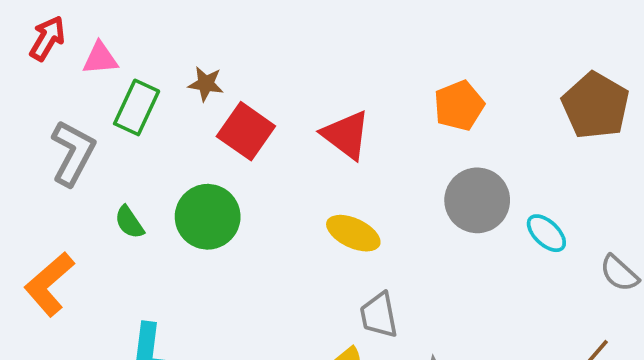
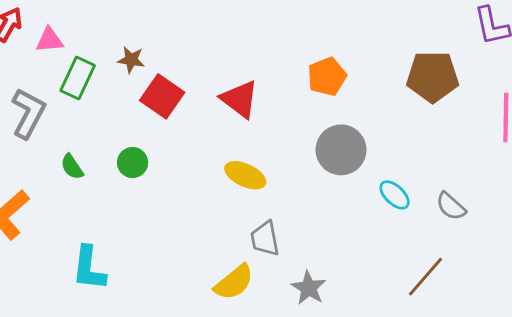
brown pentagon: (596, 106) -> (433, 77), turned -30
green circle: (208, 217) -> (133, 163), size x0.6
cyan ellipse: (546, 233) -> (395, 195), moved

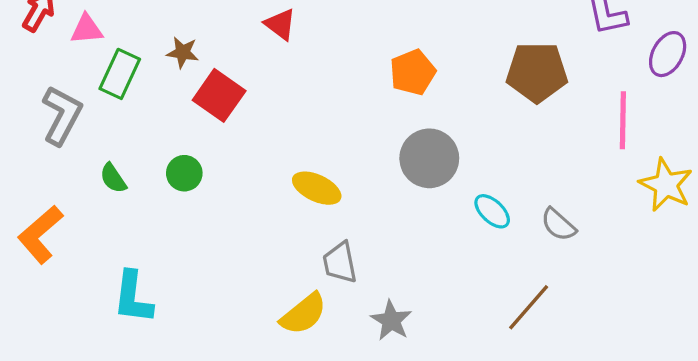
red triangle: (240, 99) -> (280, 24), moved, size x0.7

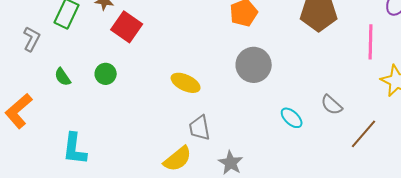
gray L-shape: (62, 115) -> (32, 39), size x0.7
cyan ellipse: (492, 211) -> (292, 118), moved
brown line: (529, 307) -> (364, 134), moved

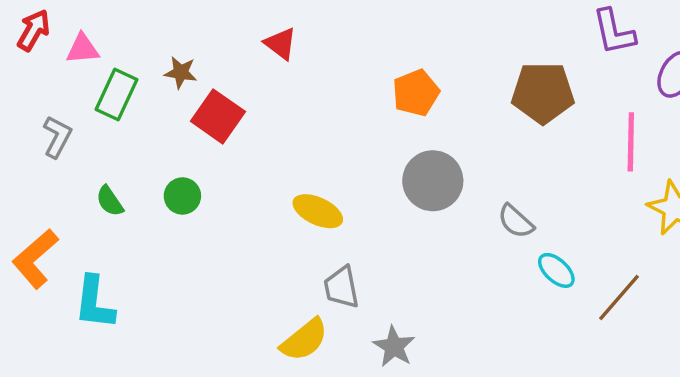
gray semicircle: (332, 105) -> (516, 221), moved
cyan ellipse: (292, 118) -> (556, 270), moved
cyan L-shape: (75, 149) -> (94, 303), moved

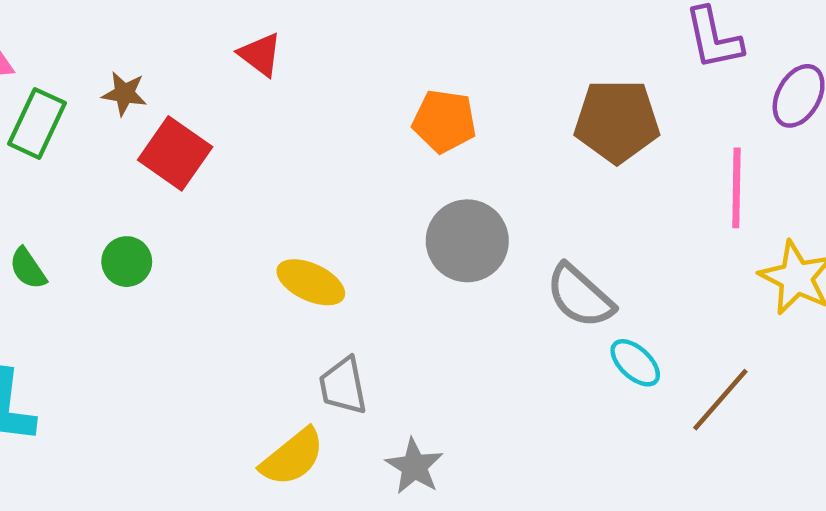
orange pentagon: (416, 93) -> (444, 121), turned 30
gray semicircle: (516, 221) -> (580, 296), size x1.4

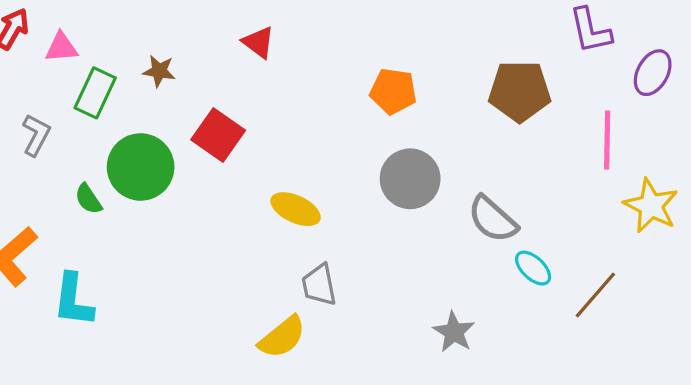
red square: (175, 153) -> (218, 135), moved
green circle: (127, 262) -> (141, 167), moved, size x1.8
gray star: (414, 466) -> (454, 332), moved

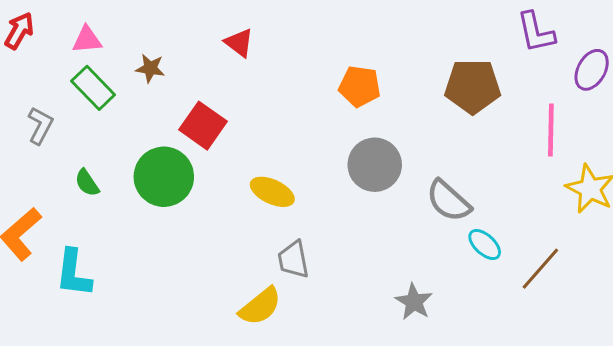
pink triangle: (61, 47) -> (87, 40), moved
green rectangle: (95, 93) -> (93, 88), turned -69
green circle: (141, 167) -> (164, 177), moved

